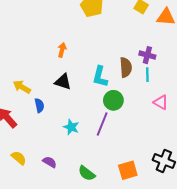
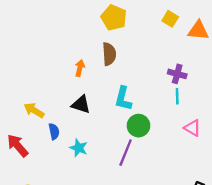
brown semicircle: (126, 67) -> (109, 54), moved
cyan star: (71, 127) -> (79, 148), moved

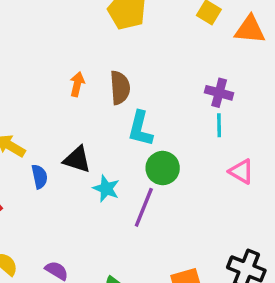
brown semicircle: (109, 54) -> (120, 88), moved
black triangle: (81, 104) -> (77, 159), moved
cyan star: (79, 148) -> (106, 189), moved

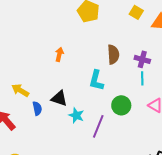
brown semicircle: (120, 88) -> (113, 54), moved
green circle: (163, 168) -> (121, 105), moved

